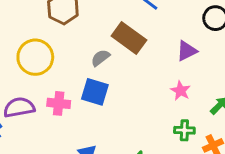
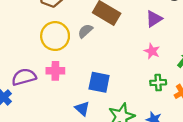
yellow circle: (35, 57) -> (55, 36), moved
blue square: (95, 92) -> (99, 82), moved

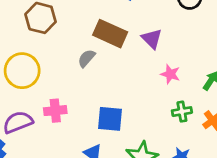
purple triangle: (154, 19) -> (152, 39), moved, turned -36
yellow circle: (55, 36) -> (22, 71), moved

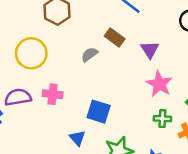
brown rectangle: (110, 34) -> (115, 37), size x0.7
pink star: (170, 74) -> (159, 84), size x1.5

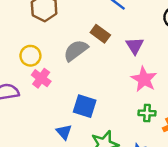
yellow circle: (31, 53) -> (30, 56), moved, size x0.7
gray semicircle: (89, 55) -> (76, 50), size x1.5
pink cross: (53, 94) -> (41, 78), moved, turned 30

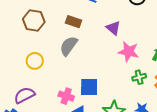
brown rectangle: (100, 34) -> (74, 22), moved
pink cross: (41, 78) -> (66, 96), moved

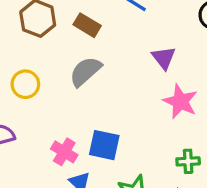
brown rectangle: (74, 22) -> (87, 25), moved
green cross: (139, 77) -> (188, 161), moved

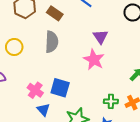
gray semicircle: (85, 72) -> (52, 42), turned 130
pink star: (180, 101) -> (94, 60), moved

